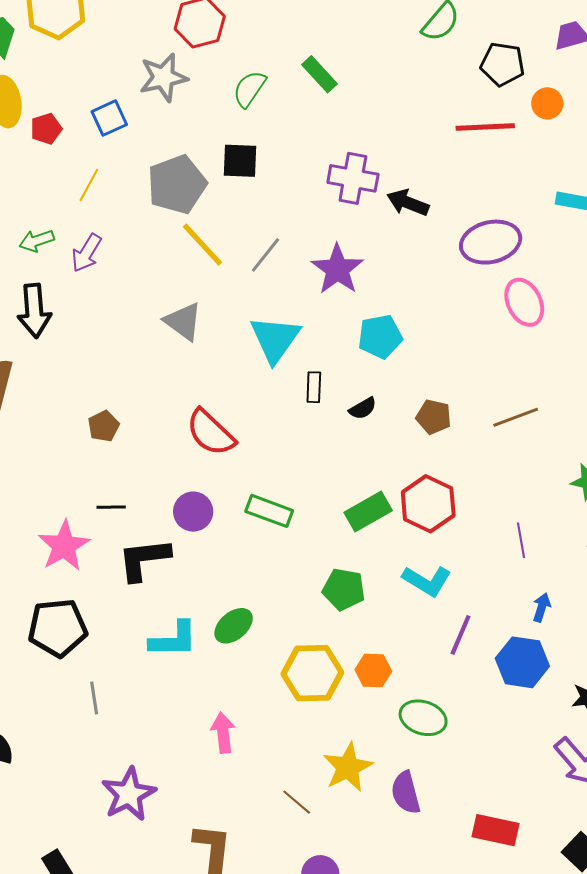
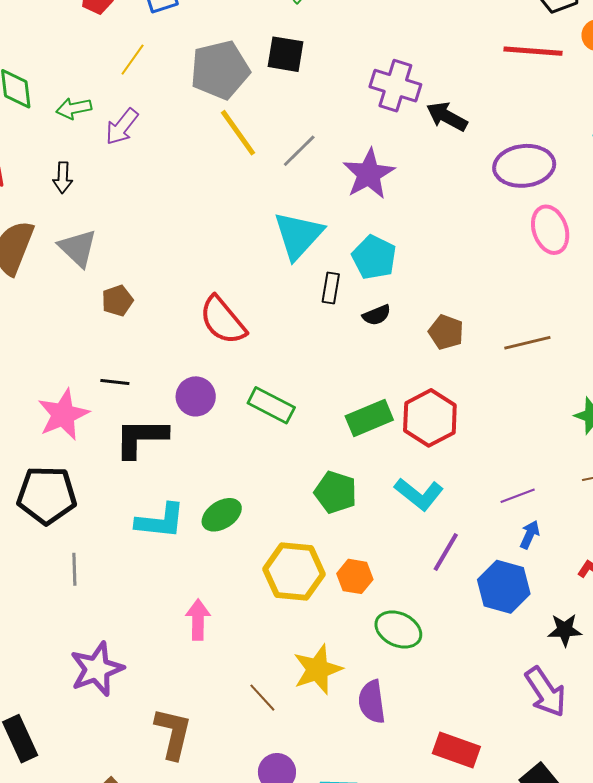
black arrow: (34, 311) -> (63, 178), size x0.6
gray triangle: (183, 321) -> (78, 248), moved
cyan pentagon: (380, 337) -> (374, 257), moved, turned 30
purple line: (521, 540) -> (518, 496), moved, turned 72

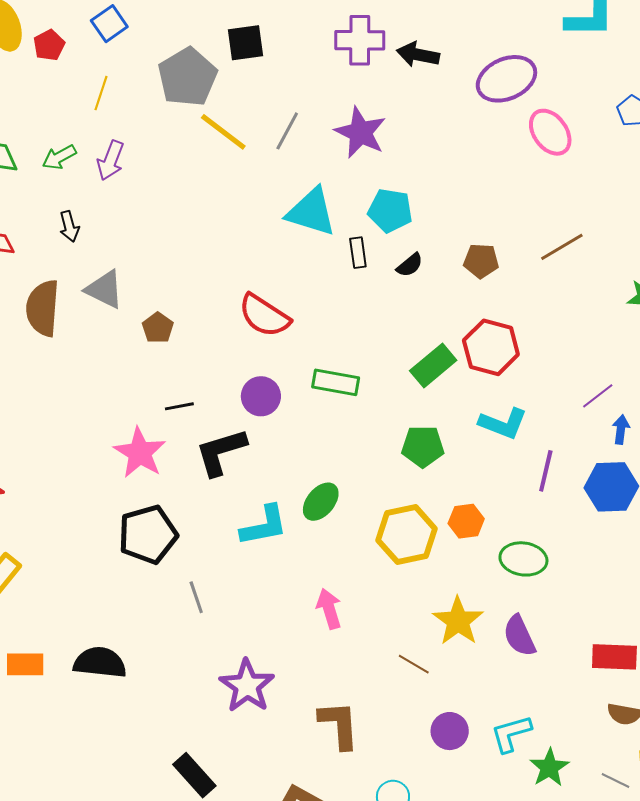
cyan triangle: (298, 235) -> (311, 212), turned -38

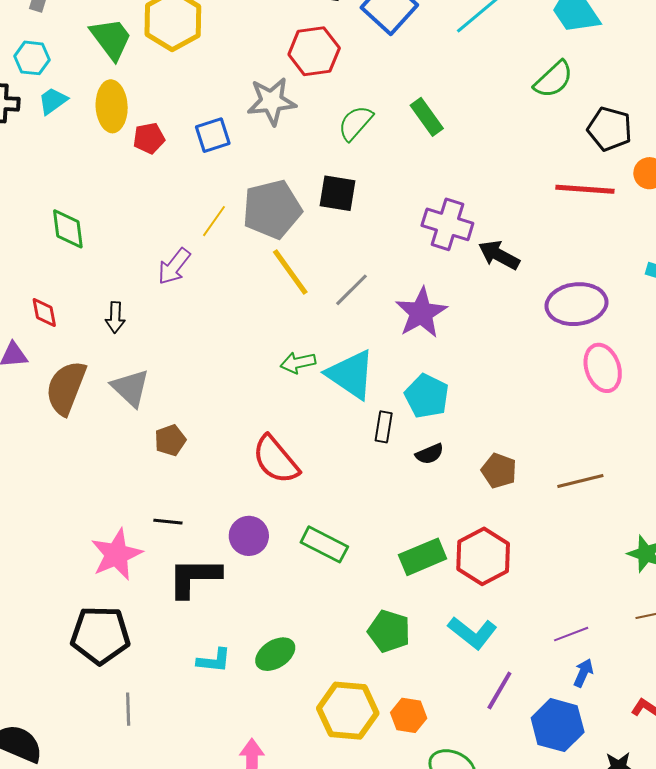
yellow line: (101, 93) -> (214, 221), moved
green arrow: (59, 157) -> (298, 363), moved
cyan L-shape: (264, 526) -> (214, 660), size x0.7

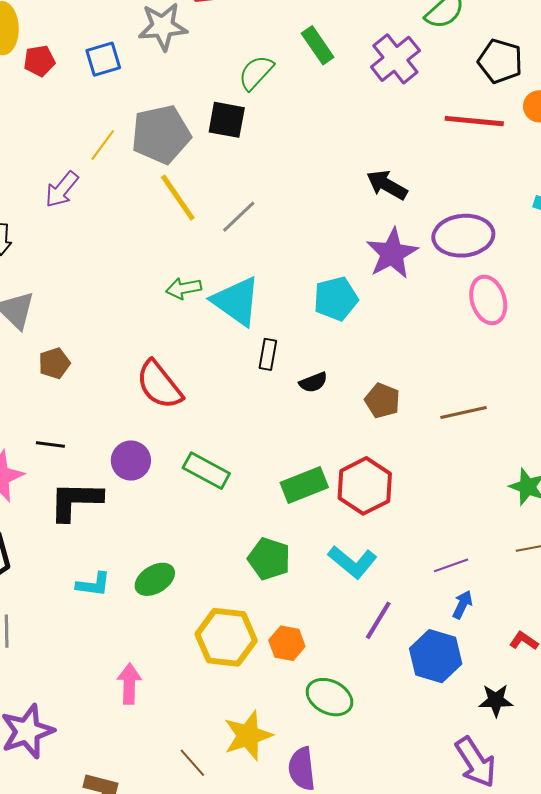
green semicircle: (355, 123) -> (256, 73), moved
purple cross: (447, 224) -> (395, 59), moved, turned 33
purple star: (421, 313) -> (392, 253), moved
cyan pentagon: (427, 396) -> (336, 299), moved, turned 30

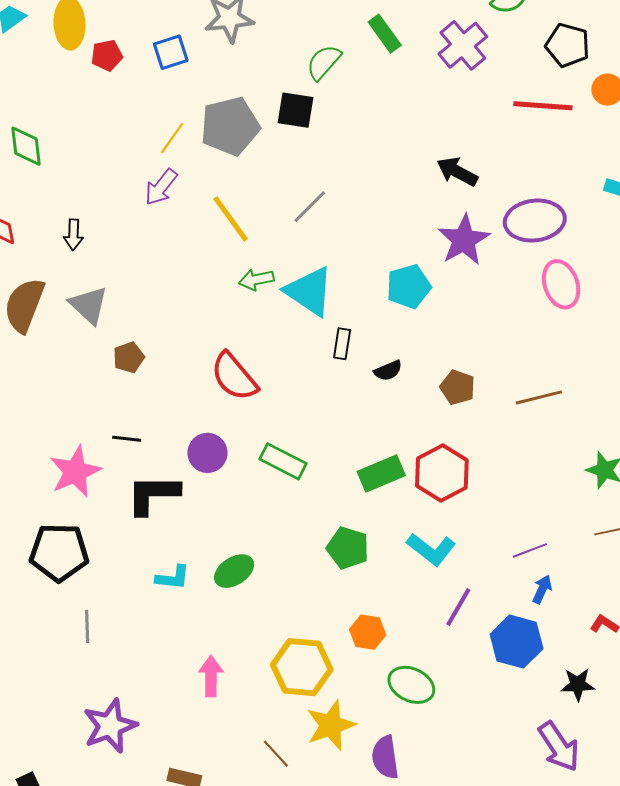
purple arrow: (62, 190) -> (161, 187), moved
yellow line: (178, 198) -> (231, 219), moved
yellow hexagon: (226, 637) -> (302, 667), moved

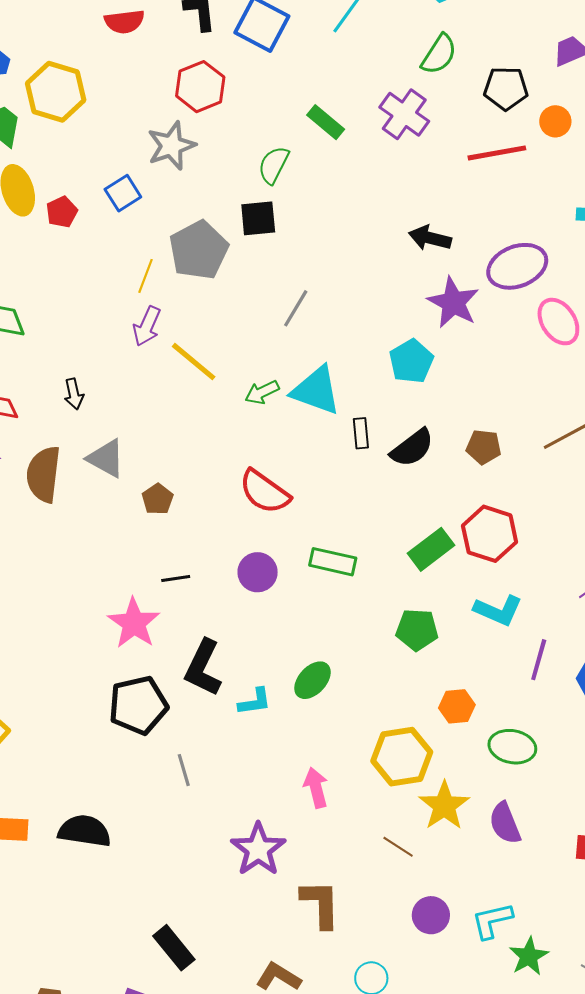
yellow line: (231, 219) -> (194, 362), moved
black semicircle: (388, 371) -> (412, 448), size x1.6
black L-shape: (153, 494) -> (203, 668), moved, turned -50
purple star: (110, 726) -> (258, 849), moved

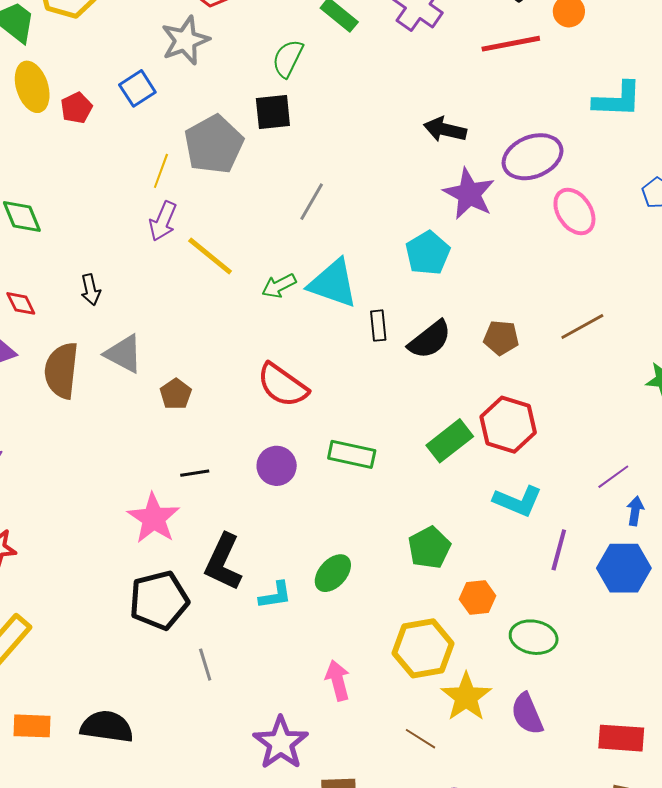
green pentagon: (417, 630) -> (429, 548), moved, turned -30

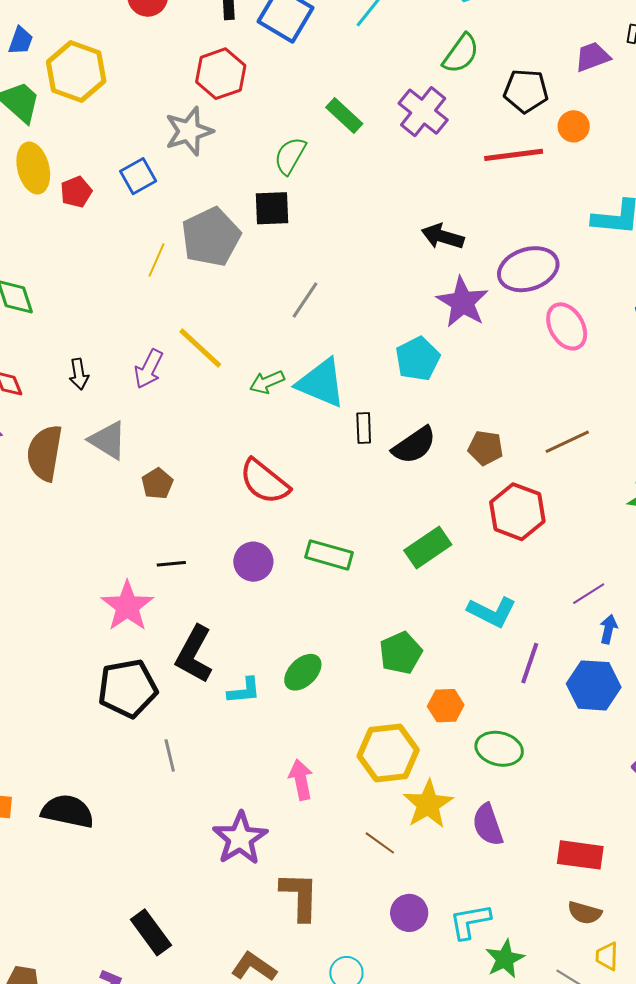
purple arrow: (163, 221) -> (149, 369), moved
red hexagon: (508, 425) -> (517, 512), moved

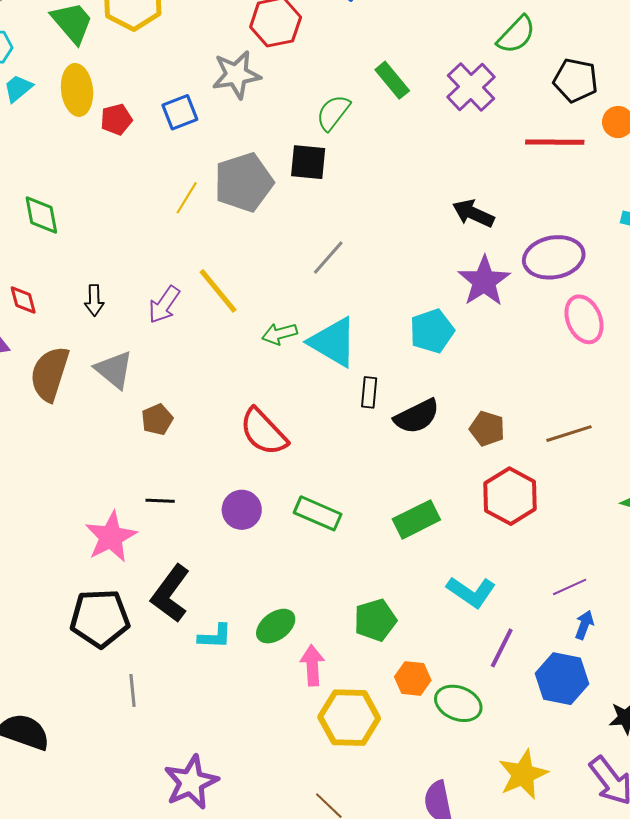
green ellipse: (499, 749) -> (458, 703), moved
pink arrow: (301, 780) -> (312, 665), moved
yellow star: (428, 804) -> (523, 774), moved

